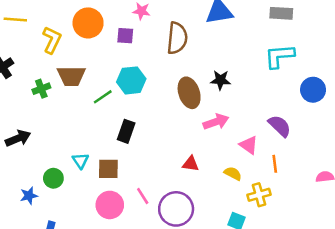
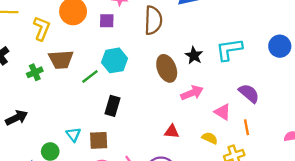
cyan L-shape: (279, 56) -> (229, 50), moved
black star: (220, 80) -> (194, 55), turned 30
blue circle: (313, 90) -> (280, 46), moved

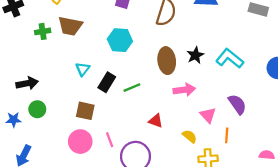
cyan L-shape: (229, 50) -> (230, 58), turned 32
green line: (90, 76) -> (132, 88), moved
black arrow: (17, 118) -> (27, 83), moved
cyan triangle: (73, 134) -> (83, 69), moved

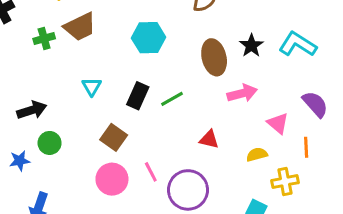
brown trapezoid: (70, 26) -> (80, 27), turned -30
cyan triangle: (83, 69) -> (92, 87), moved
brown square: (85, 111) -> (114, 137), turned 30
yellow semicircle: (190, 136) -> (257, 155), turned -48

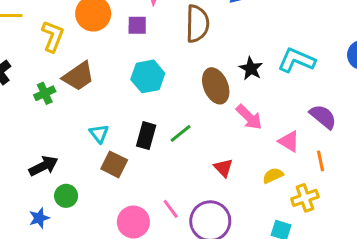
pink arrow: (242, 93) -> (249, 117), turned 68
brown square: (114, 137) -> (114, 164), moved
red triangle: (209, 139) -> (223, 168), turned 42

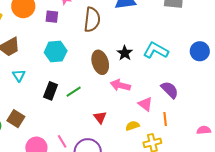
pink arrow: (249, 117) -> (120, 85), turned 144
cyan triangle: (99, 134) -> (19, 75), moved
brown square: (114, 164) -> (16, 119), moved

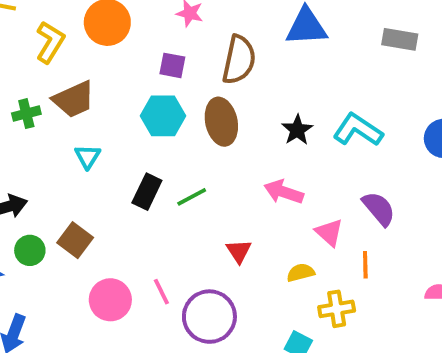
purple square: (52, 17) -> (172, 65), moved
brown ellipse: (100, 62) -> (221, 122), moved

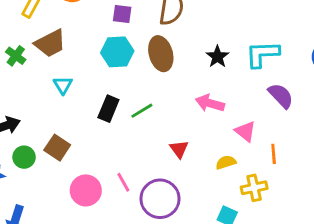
green cross: (26, 114) -> (16, 56), turned -36
cyan L-shape: (358, 130) -> (262, 54), turned -33
purple semicircle: (379, 209) -> (281, 96), moved

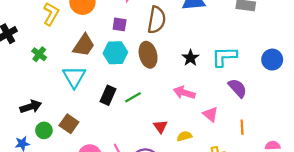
brown trapezoid: (50, 43) -> (84, 45), moved, turned -30
cyan triangle: (63, 85) -> (74, 77), size x1.6
orange line: (274, 154) -> (242, 127), moved
yellow semicircle: (226, 162) -> (184, 136), moved

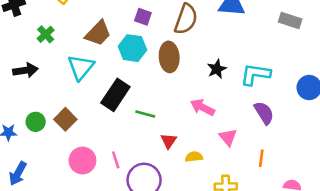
black rectangle: (108, 95) -> (115, 95), size x1.4
green line: (133, 97) -> (145, 114), moved, turned 35
black arrow: (31, 107) -> (25, 70), moved

